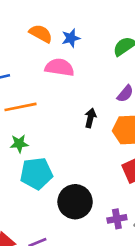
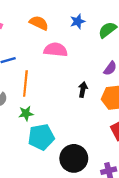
blue star: (71, 38) -> (78, 21), moved
orange line: (20, 107) -> (25, 83), turned -70

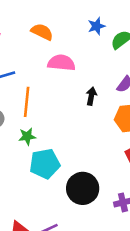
blue star: (78, 21) -> (97, 26), moved
black arrow: (83, 90) -> (91, 96), moved

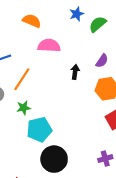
orange line: (27, 102) -> (22, 79), turned 30
black circle: (83, 188) -> (54, 159), moved

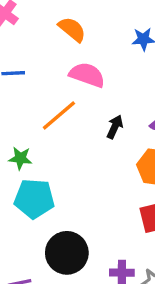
orange line: (22, 79) -> (59, 115), moved
black circle: (54, 159) -> (67, 253), moved

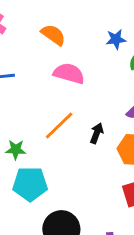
orange line: (59, 115) -> (59, 126), moved
black arrow: (115, 127) -> (97, 133), moved

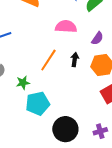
pink semicircle: (69, 73) -> (66, 27), moved

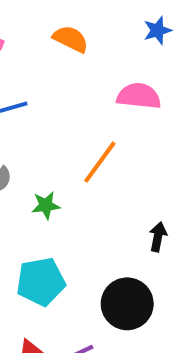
black arrow: (75, 60) -> (158, 237), moved
cyan pentagon: (38, 103) -> (41, 282), moved

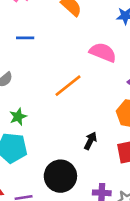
green star: (46, 205) -> (18, 117), moved, turned -30

